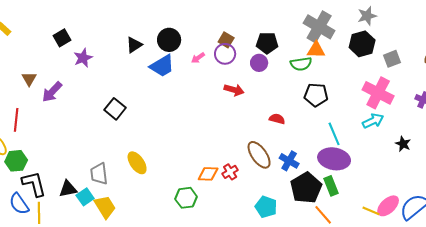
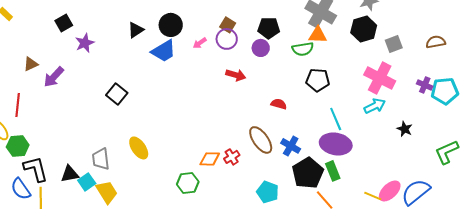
brown triangle: (29, 79) -> (31, 64), turned 35

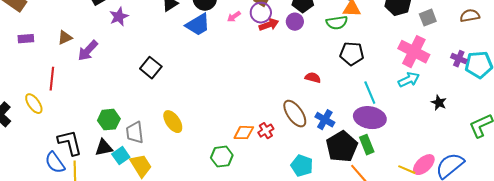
red arrow: (236, 75) -> (269, 25), moved, turned -36
green hexagon: (18, 146) -> (109, 120), moved

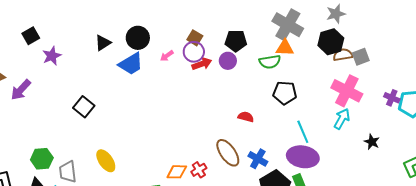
brown semicircle: (470, 16) -> (343, 55), moved
cyan arrow: (409, 80) -> (342, 119), turned -35

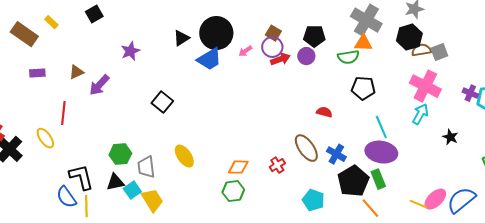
black square: (31, 36) -> (94, 14), moved
black circle: (138, 38) -> (216, 33), size x1.4
orange diamond: (177, 172) -> (238, 167), moved

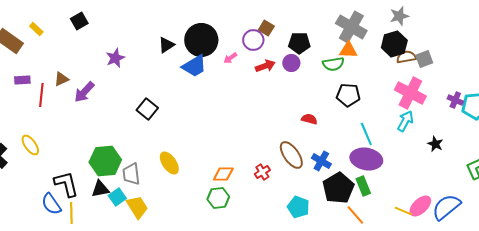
brown square: (273, 33) -> (266, 28), moved
purple circle: (272, 47) -> (253, 40), moved
red line: (63, 113) -> (41, 95), moved
green hexagon: (120, 154) -> (105, 161), size x1.4

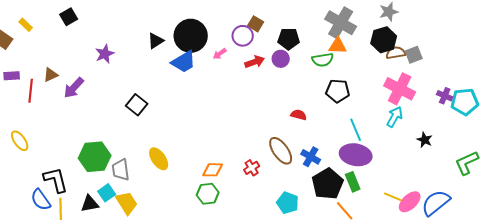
black triangle: (100, 189) -> (90, 204), moved
yellow line: (403, 211) -> (393, 197), moved

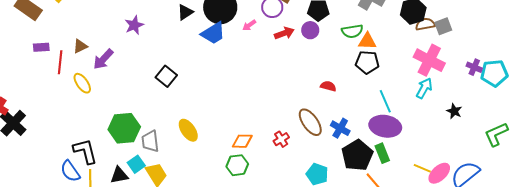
orange triangle: (338, 46) -> (367, 41), moved
yellow ellipse: (20, 141) -> (82, 83), moved

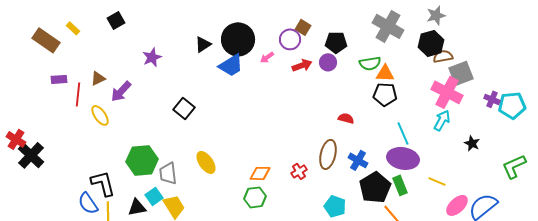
gray square: (443, 26) -> (461, 73), moved, size x1.4
brown ellipse: (310, 122) -> (328, 154), turned 48
yellow line: (422, 168) -> (437, 181), moved

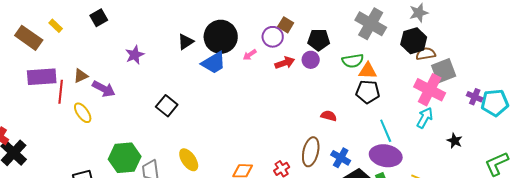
purple rectangle: (59, 79) -> (42, 77), size x1.8
purple arrow: (121, 91) -> (104, 89), turned -105

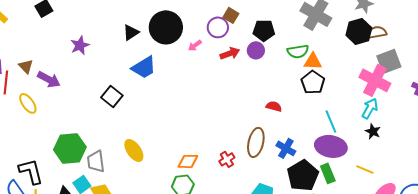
brown semicircle: (426, 54) -> (377, 32), moved
blue trapezoid: (214, 63) -> (144, 67), moved
brown triangle: (81, 76) -> (26, 66), turned -49
black pentagon: (368, 92) -> (313, 82), turned 30
black star: (455, 141) -> (373, 131), moved

